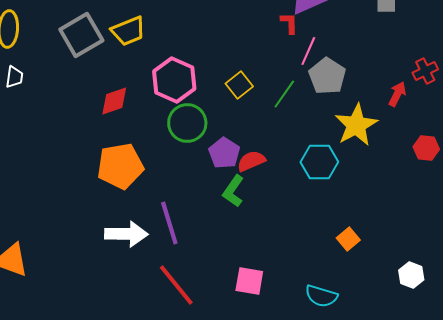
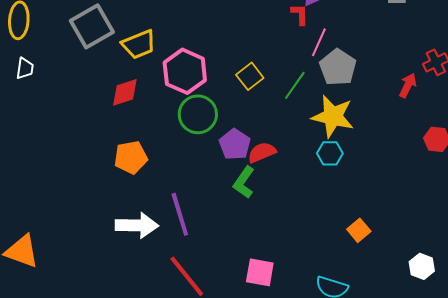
yellow trapezoid: (128, 31) -> (139, 44), moved
yellow star: (356, 125) -> (333, 116), moved, turned -30
cyan hexagon: (319, 162) -> (330, 153), size x0.7
orange pentagon: (120, 166) -> (131, 157), size x0.7

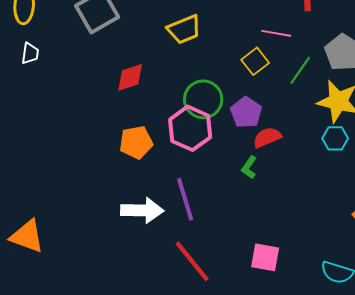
pink line: (319, 42) -> (276, 33), moved, turned 76
yellow trapezoid: (139, 44) -> (184, 29), moved
pink hexagon: (185, 71) -> (190, 128), moved
purple pentagon: (235, 144) -> (246, 112), moved
green L-shape: (244, 182) -> (249, 167), size x0.7

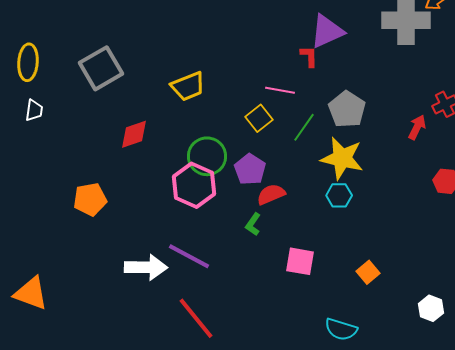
orange pentagon: (136, 142) -> (90, 199), moved
purple line: (185, 199) -> (189, 256), turned -45
pink square: (265, 257) -> (300, 261), moved

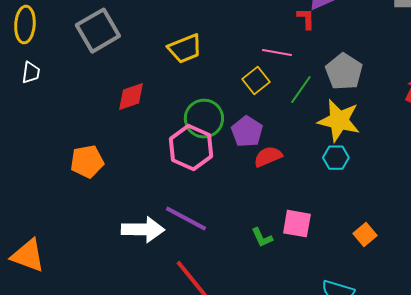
green L-shape: (253, 224) -> (262, 238), moved, turned -60

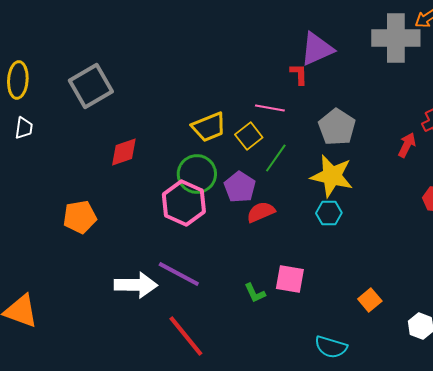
yellow trapezoid: (185, 49) -> (209, 127), moved
green line: (301, 90) -> (276, 158), moved
orange square: (365, 235) -> (370, 300), moved

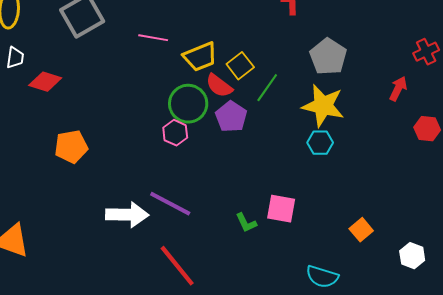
pink line: (270, 108) -> (153, 38), moved
red arrow: (407, 145) -> (398, 89), moved
red diamond: (124, 152) -> (45, 82), moved, turned 36
pink hexagon: (184, 203) -> (175, 133), size x0.6
red semicircle: (261, 212) -> (219, 86), moved, turned -120

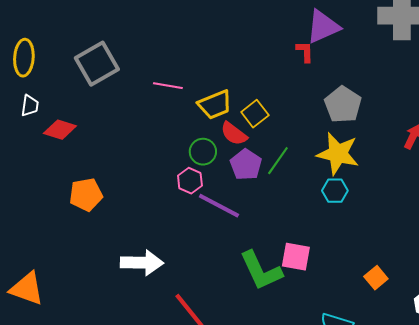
green line: (267, 88) -> (278, 161), moved
green circle: (188, 104) -> (203, 152), size x0.7
purple line: (170, 204) -> (219, 206), moved
green L-shape: (246, 223) -> (261, 271), size x2.0

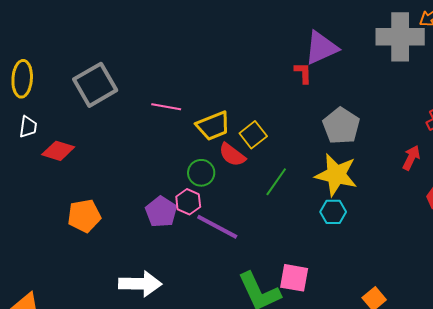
purple pentagon: (246, 165) -> (161, 212), moved

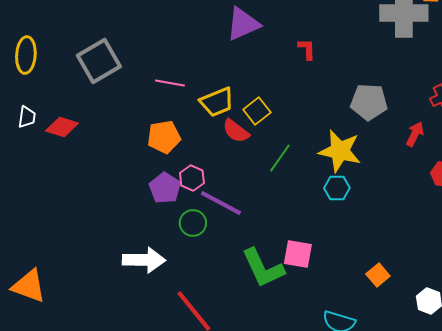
purple triangle: (321, 48) -> (243, 24), moved
gray pentagon: (341, 126) -> (369, 102), moved, turned -30
white trapezoid: (28, 127) -> (27, 117), moved
green circle: (201, 173) -> (193, 223), moved
orange pentagon: (84, 216) -> (164, 137), moved

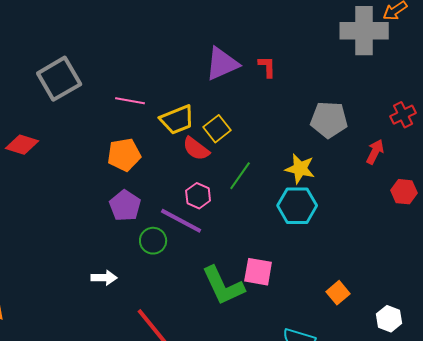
purple triangle: (243, 24) -> (222, 64), moved
yellow star: (340, 151) -> (300, 169), size x0.7
pink hexagon: (192, 178) -> (198, 196), moved
cyan hexagon: (337, 188) -> (297, 206), size x1.5
white arrow: (144, 260) -> (104, 278), size x0.6

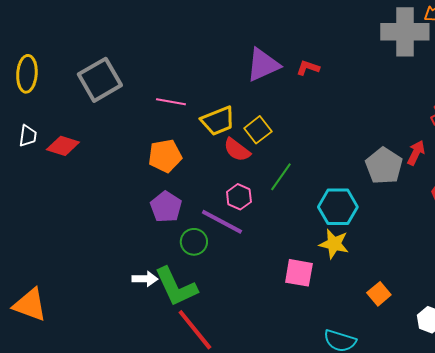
red L-shape: (267, 67) -> (308, 68), turned -70
gray pentagon: (329, 120) -> (384, 166), moved, turned 30
yellow star: (300, 169) -> (334, 244), moved
green L-shape: (223, 286) -> (176, 287), moved

